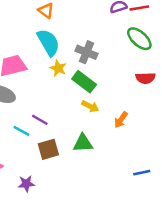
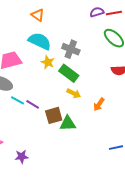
cyan semicircle: (48, 42) -> (40, 41), turned -35
cyan line: (21, 131) -> (18, 100), moved
brown square: (48, 149) -> (54, 115), moved

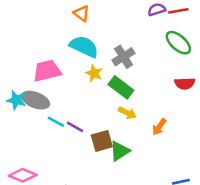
gray cross: (71, 49) -> (124, 57), turned 36
green triangle: (68, 123) -> (120, 151), turned -30

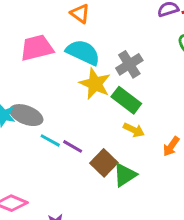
pink trapezoid: (47, 71) -> (37, 48), moved
yellow star: (94, 73) -> (95, 84), size x1.5
brown square: (102, 141) -> (104, 163), turned -30

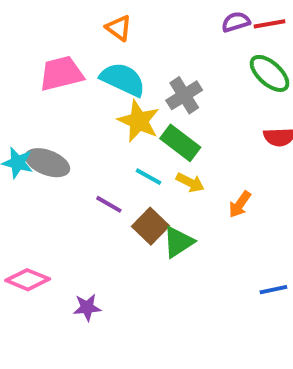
cyan line: (50, 140) -> (149, 177), moved

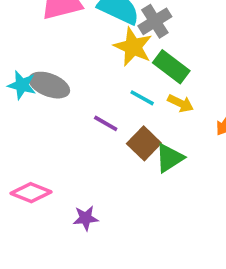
gray cross: (184, 95) -> (155, 21), moved

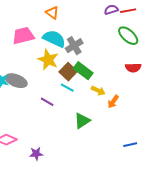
yellow star: (133, 47) -> (48, 60), moved
yellow arrow: (180, 103) -> (98, 91), moved
brown square: (144, 143) -> (68, 72), moved

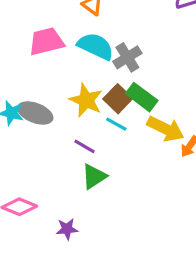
yellow star: (48, 60) -> (86, 100), moved
yellow arrow: (98, 91) -> (166, 129), size x1.6
green triangle: (82, 121) -> (94, 177), moved

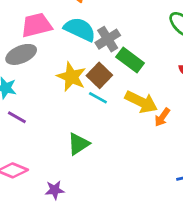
green rectangle: (142, 97) -> (130, 60), moved
gray ellipse: (35, 113) -> (21, 54), moved, turned -44
purple line: (84, 146) -> (17, 117), moved

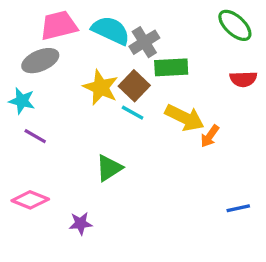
green rectangle: (130, 60) -> (171, 67), turned -40

